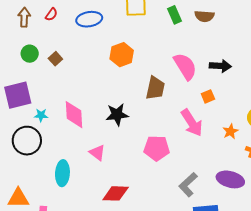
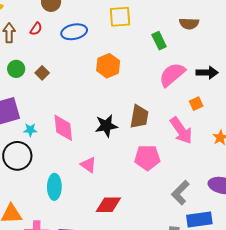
green rectangle: (174, 15) -> (159, 41), moved
pink semicircle: (185, 66) -> (172, 75), turned -96
brown trapezoid: (155, 88) -> (139, 117), moved

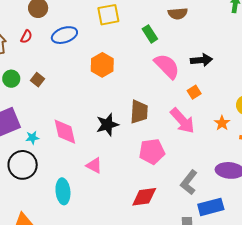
pink semicircle: (172, 75) -> (167, 66), turned 92
red diamond: (108, 205) -> (144, 197), moved

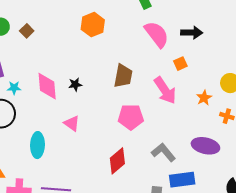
black star: (107, 125) -> (75, 84), moved, size x0.6
gray L-shape: (189, 182) -> (163, 152), turned 95
red diamond: (144, 197) -> (117, 161), turned -40

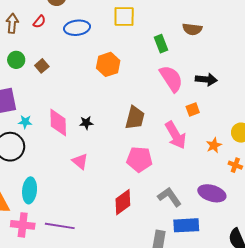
cyan ellipse: (37, 145) -> (30, 190), moved

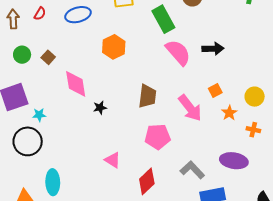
green rectangle: (161, 44) -> (163, 19), size x1.5
orange square: (193, 109) -> (215, 91), moved
pink diamond: (58, 123) -> (76, 84), moved
pink triangle: (80, 161) -> (113, 160), moved

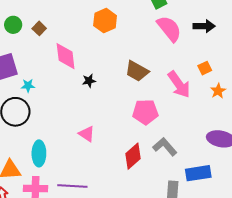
brown trapezoid: (147, 96) -> (137, 71), turned 110
pink triangle: (113, 160) -> (87, 134), moved
gray L-shape: (192, 170) -> (165, 147), moved

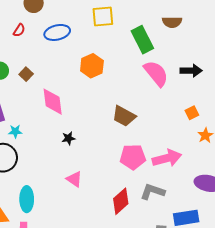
black star: (89, 81) -> (68, 138), moved
pink arrow: (179, 84) -> (167, 158), moved, turned -68
gray L-shape: (165, 147) -> (153, 192), turned -30

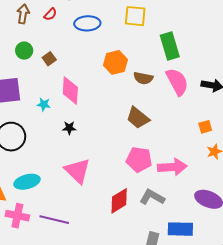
brown semicircle: (172, 22) -> (143, 78), moved
cyan star: (15, 131) -> (44, 104), moved
black star: (68, 138) -> (69, 128), moved
pink triangle: (74, 179) -> (77, 171), size x1.6
cyan ellipse: (27, 199) -> (27, 182), turned 65

